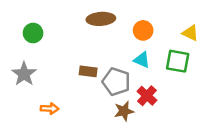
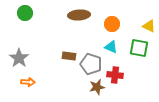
green circle: (33, 33) -> (25, 13), moved
red cross: (147, 96) -> (115, 75), turned -35
orange arrow: (50, 109) -> (28, 82), moved

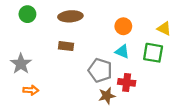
brown ellipse: (79, 15) -> (70, 16), moved
brown rectangle: (69, 56) -> (66, 46), moved

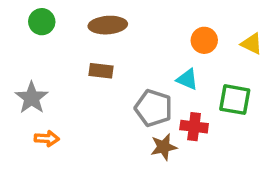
orange circle: (123, 26) -> (204, 40), moved
green square: (153, 53) -> (235, 100), moved

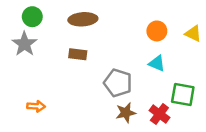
cyan triangle: (187, 79) -> (157, 63), moved
gray star: (32, 98) -> (24, 44), moved
green square: (235, 100) -> (183, 95), moved
red cross: (194, 127) -> (159, 114), moved, turned 30

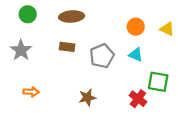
gray star: (24, 44) -> (21, 50), moved
gray pentagon: (118, 83) -> (102, 56), moved, turned 30
brown star: (126, 113) -> (87, 97), moved

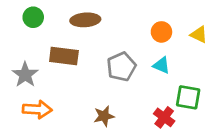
brown rectangle: (67, 47) -> (64, 56), moved, size x1.5
gray star: (21, 50) -> (25, 75), moved
orange arrow: (31, 92) -> (37, 109), size x1.5

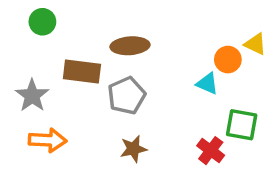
brown ellipse: (85, 20) -> (130, 46), moved
orange circle: (161, 32) -> (228, 60), moved
gray pentagon: (121, 67) -> (127, 96), moved

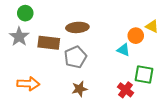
gray star: (32, 96) -> (19, 37), moved

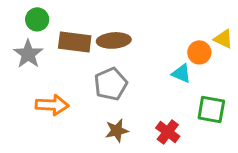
brown rectangle: (49, 43) -> (75, 42), moved
orange arrow: (28, 84) -> (52, 105), moved
red cross: (125, 90) -> (168, 132), moved

